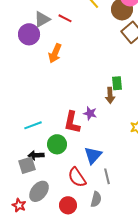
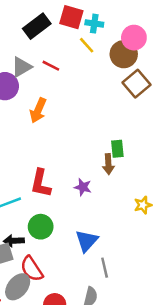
red L-shape: (72, 122) -> (41, 183), moved
red semicircle: (77, 177) -> (32, 269), moved

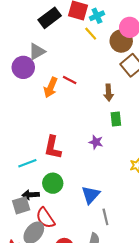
cyan cross: (94, 24) -> (97, 16), turned -32
red line: (51, 66) -> (70, 80), moved
brown arrow: (108, 164) -> (109, 93), moved
purple star: (83, 187) -> (96, 142), moved

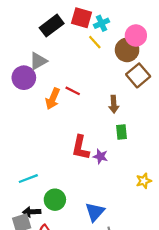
red L-shape: (53, 147) -> (80, 148), moved

